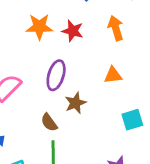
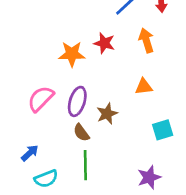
orange star: (39, 27) -> (72, 54), moved
purple ellipse: (56, 75) -> (77, 101), moved

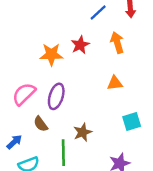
red star: (104, 43) -> (80, 45), turned 30
brown star: (107, 114) -> (83, 132), moved
brown semicircle: (81, 133) -> (41, 124), moved

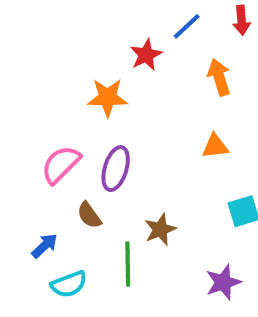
red star: (80, 45) -> (146, 55), moved

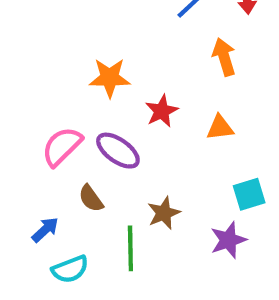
red star: (146, 55) -> (162, 111), moved
purple ellipse: (116, 169) -> (118, 151), turned -72
purple star: (223, 282) -> (228, 240), moved

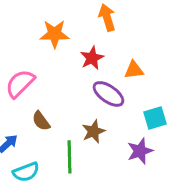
orange arrow: (224, 57) -> (107, 18), moved
purple ellipse: (118, 151) -> (108, 94), moved

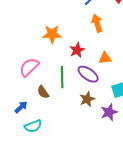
orange arrow: (107, 18) -> (97, 23), moved
brown star: (93, 131) -> (87, 99), moved
green line: (69, 157) -> (62, 77), moved

